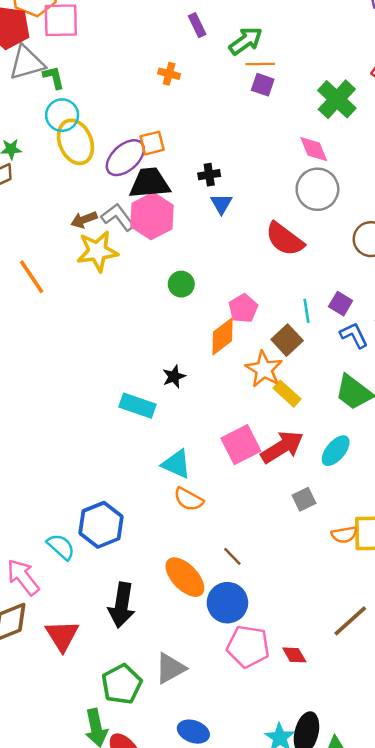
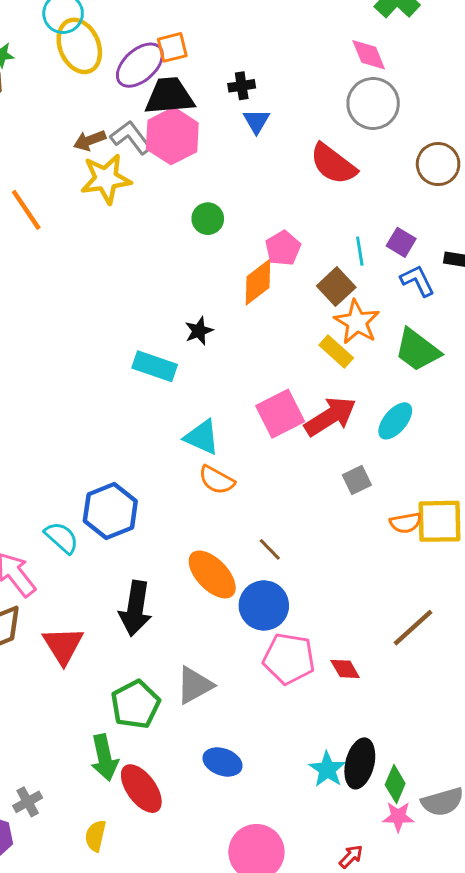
orange star: (264, 369) -> (357, 322), moved

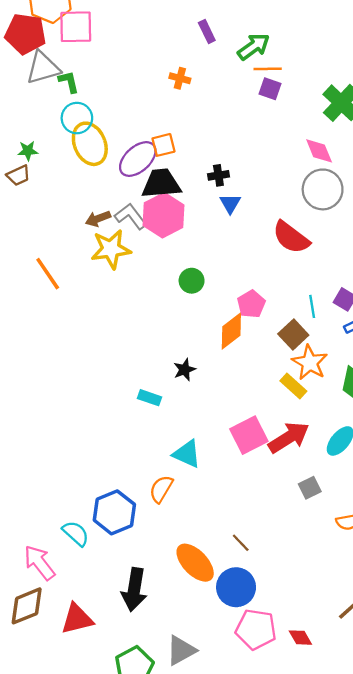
cyan rectangle: (155, 366) -> (149, 398), size x0.7
orange semicircle: (217, 480) -> (161, 489), moved, turned 92
red triangle: (63, 645) -> (77, 619), turned 48

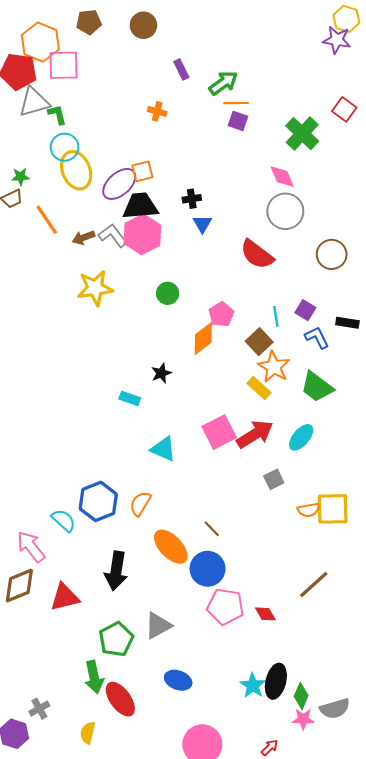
yellow star: (111, 249) -> (95, 288), moved
orange line: (48, 274) -> (47, 220), moved
orange semicircle: (161, 489) -> (140, 504), moved

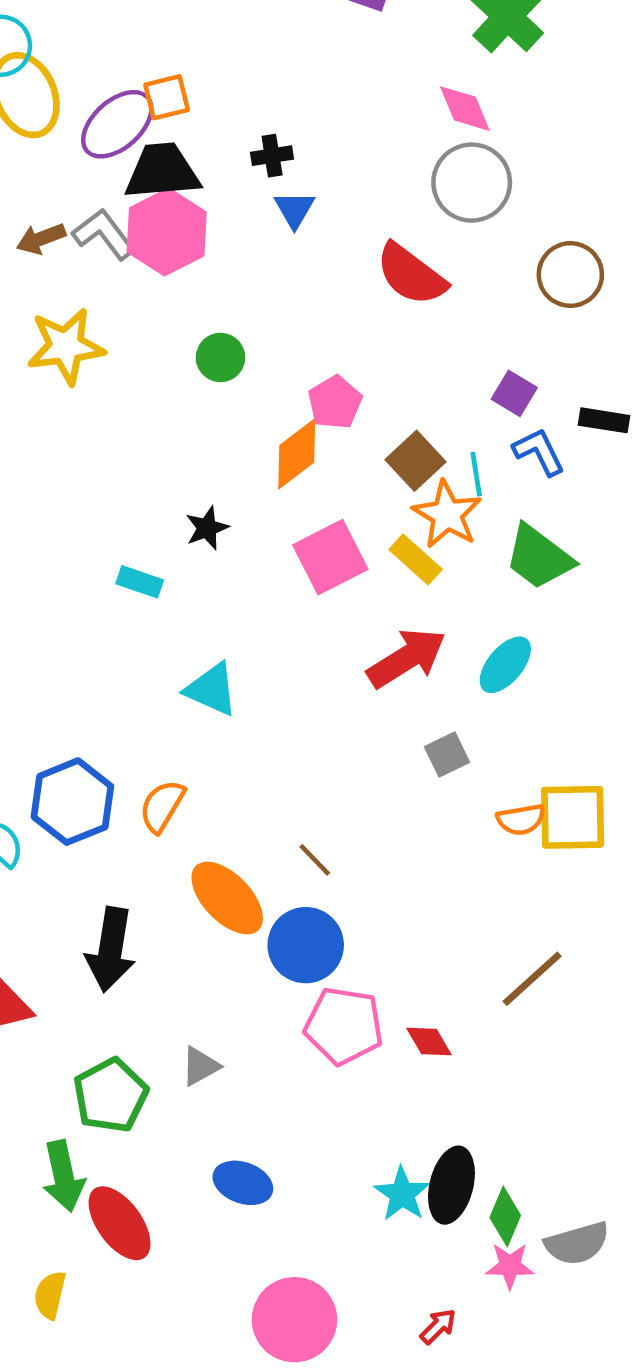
cyan line: (276, 316) -> (476, 474), moved
pink square: (219, 432) -> (330, 557), moved
gray triangle: (158, 626) -> (200, 1066), size x0.7

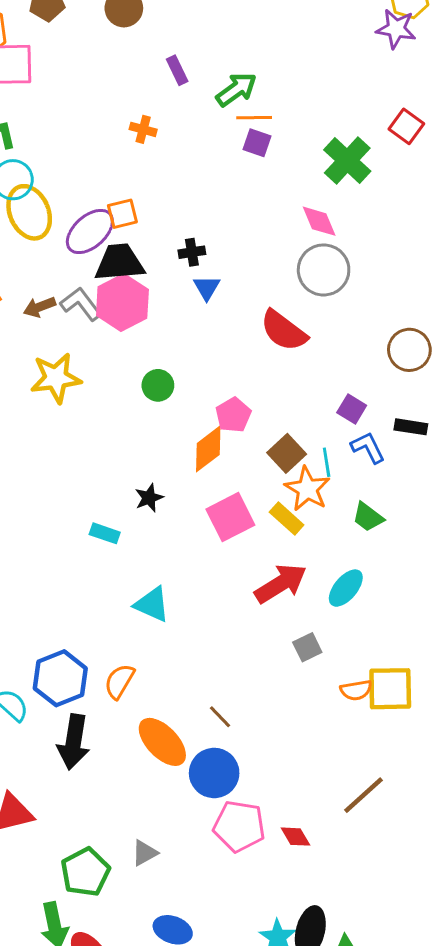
brown circle: (570, 275) -> (409, 350), moved
green trapezoid: (539, 557) -> (368, 517), size x0.7
black arrow: (111, 950) -> (74, 742), moved

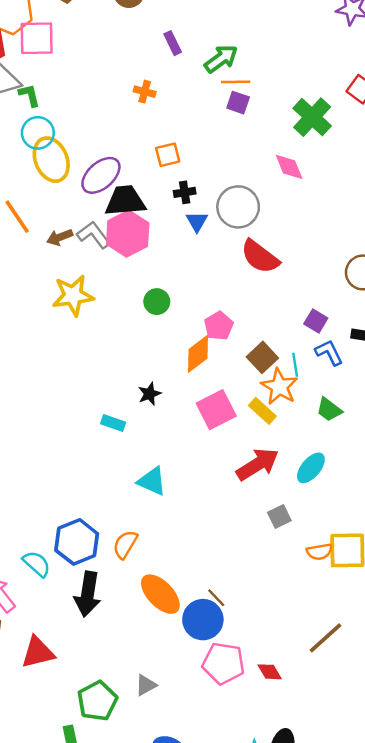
orange square: (122, 214) -> (168, 155), moved
gray circle: (324, 270) -> (238, 207), moved
brown line: (220, 717) -> (216, 598), moved

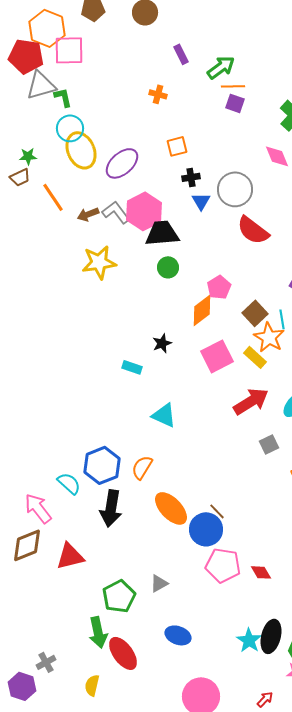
black trapezoid: (125, 201) -> (162, 233), moved

